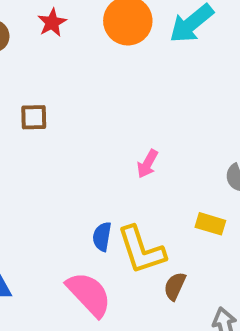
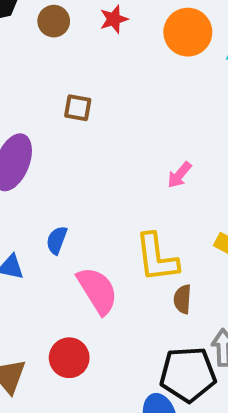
blue semicircle: (102, 237) -> (57, 240), moved
brown semicircle: (175, 286) -> (182, 299), turned -32

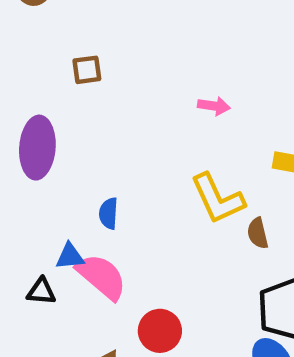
pink arrow: (179, 175) -> (214, 106), turned -104
pink semicircle: (97, 290) -> (101, 277), moved

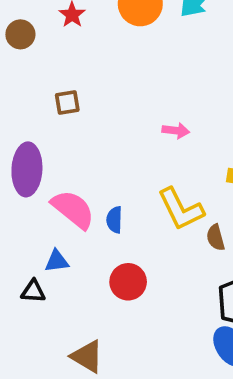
blue semicircle: (108, 213) -> (114, 220), moved
pink semicircle: (101, 277) -> (73, 209), moved
red circle: (160, 331) -> (128, 282), moved

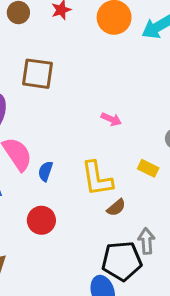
brown square: (67, 102) -> (37, 74), size x1.6
brown semicircle: (216, 238) -> (116, 208), turned -132

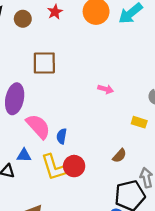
yellow L-shape: (97, 179) -> (54, 167), moved
red circle: (41, 220) -> (74, 166), moved

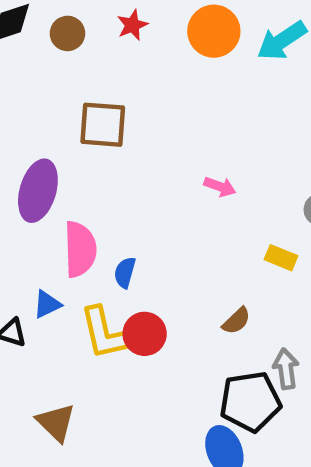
pink semicircle: (38, 126) -> (80, 249), turned 36
blue triangle: (24, 155) -> (47, 304), turned -32

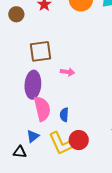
pink arrow: (220, 187) -> (68, 72), moved
purple ellipse: (38, 191) -> (33, 85), moved

